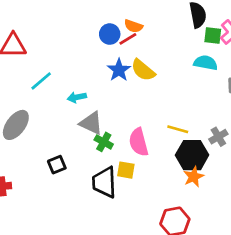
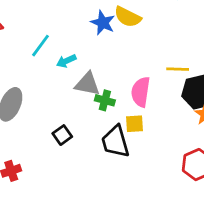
cyan line: (41, 81) -> (40, 46), moved
pink semicircle: (139, 142) -> (141, 92), turned 36

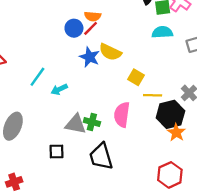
gray triangle: (87, 84) -> (76, 124), moved
yellow square: (135, 124) -> (136, 77), moved, turned 35
black square: (62, 135) -> (56, 151), turned 35

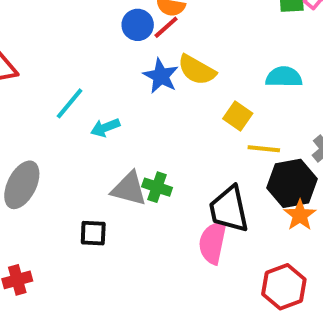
cyan semicircle: (162, 32) -> (284, 77), moved
pink semicircle: (122, 115) -> (213, 242), moved
black trapezoid: (101, 156) -> (229, 209), moved

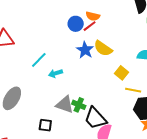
black trapezoid: (229, 209) -> (95, 118), moved, turned -35

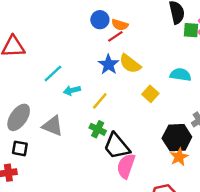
blue circle: (76, 24) -> (100, 20), moved
yellow line: (133, 90) -> (100, 101), moved, turned -63
gray triangle: (65, 105) -> (53, 126), moved
black square: (45, 125) -> (20, 148), moved

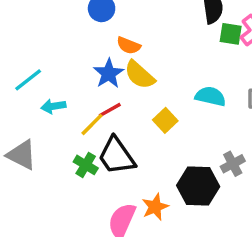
orange semicircle: (120, 25) -> (129, 45), moved
red line: (115, 36) -> (110, 110), moved
black trapezoid: (117, 146) -> (116, 156), moved
orange star: (179, 157) -> (155, 207), moved

